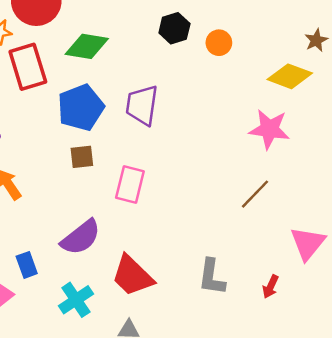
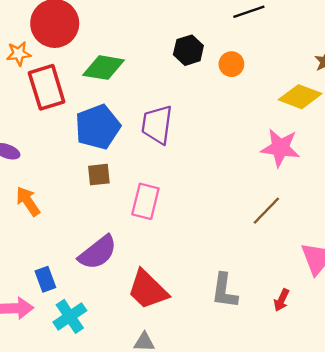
cyan cross: (76, 300) -> (70, 316), moved

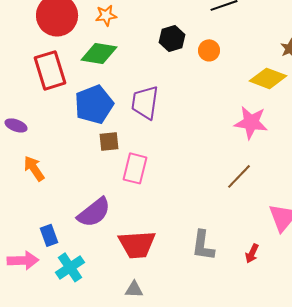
orange star: (19, 54) -> (106, 15), moved
brown square: (99, 175) -> (109, 141), moved
red trapezoid: (148, 290) -> (137, 244), turned -48

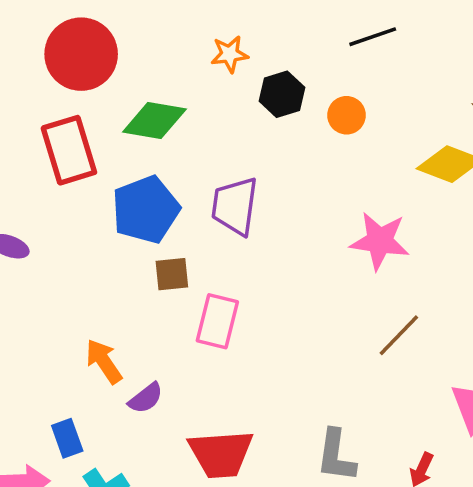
orange star: (106, 15) -> (230, 54), moved
pink star: (251, 122) -> (380, 241), moved
orange arrow: (34, 168) -> (104, 361), moved
purple semicircle: (94, 212) -> (146, 398), size x0.6

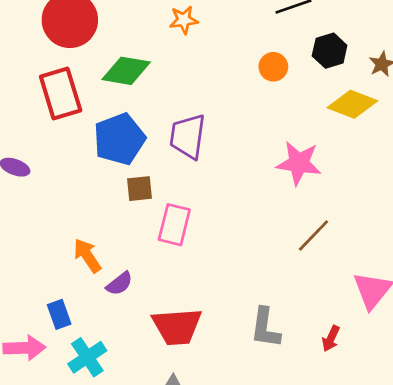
black hexagon: (282, 94) -> (330, 51), moved

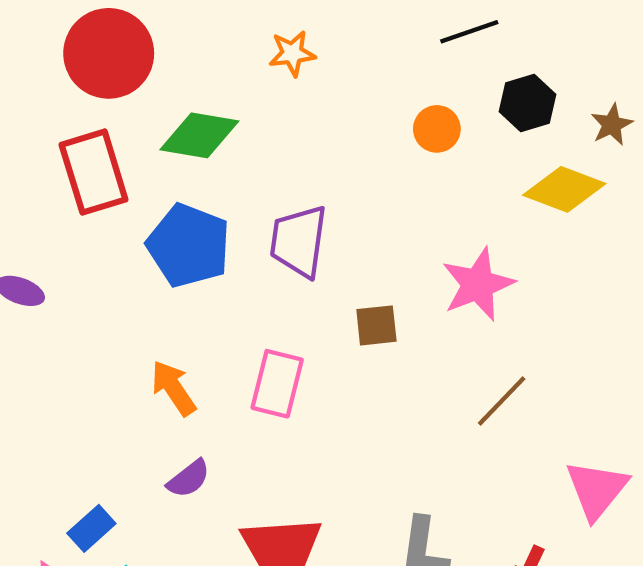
blue pentagon: (119, 139) -> (189, 246), turned -30
pink star: (299, 163) -> (478, 284), turned -30
brown square: (139, 189) -> (376, 325), moved
orange arrow: (87, 256) -> (173, 388), moved
blue rectangle: (59, 314) -> (91, 528), turned 68

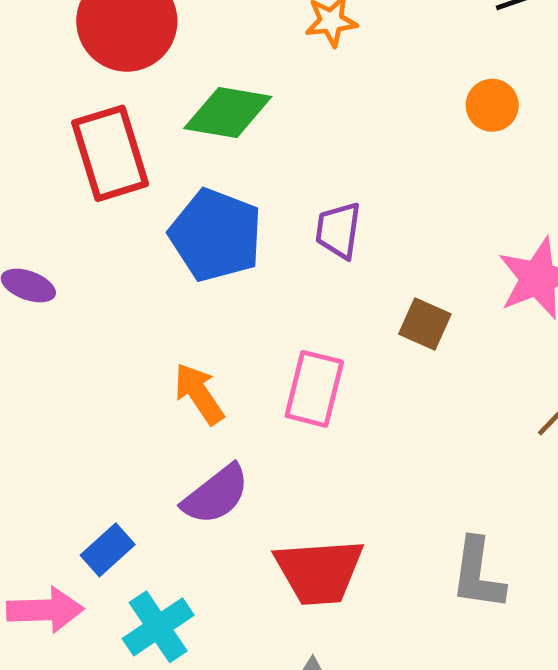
purple trapezoid: (299, 241) -> (338, 230), size x0.7
brown square: (376, 325) -> (425, 324), turned 30
purple semicircle: (189, 479) -> (216, 495), size x1.4

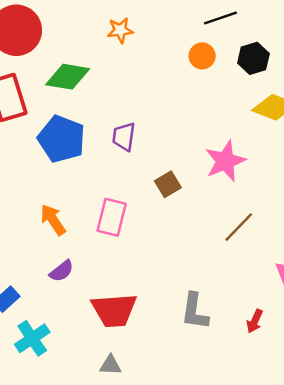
orange circle: (492, 105) -> (202, 56), moved
brown square: (425, 324) -> (168, 184), turned 35
purple semicircle: (216, 495) -> (62, 271), size x0.7

